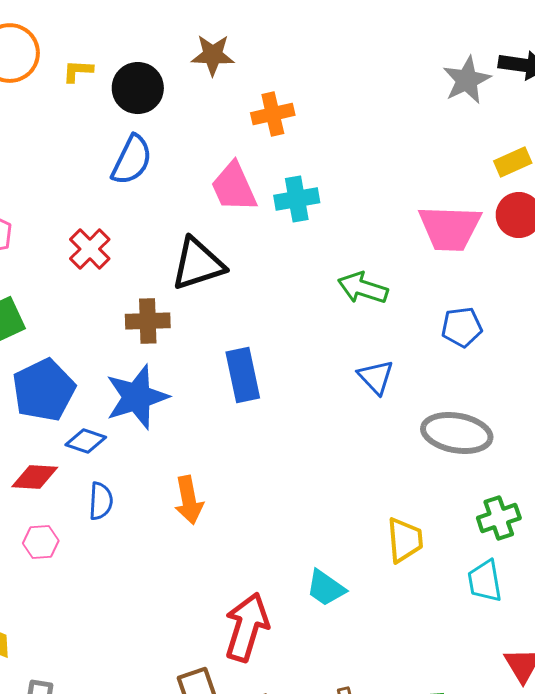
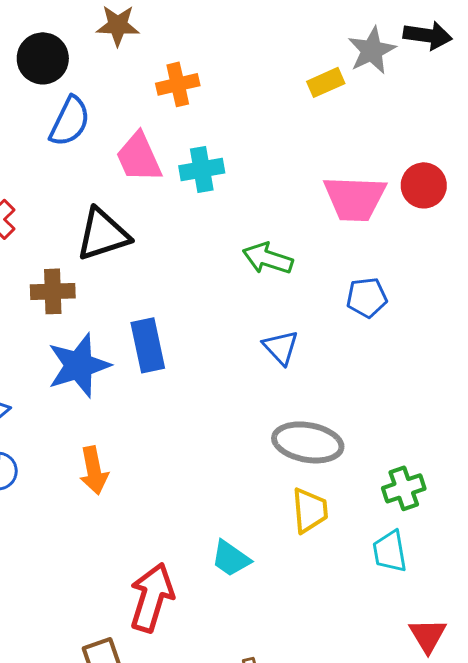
blue semicircle: (132, 160) -> (70, 121), moved
yellow rectangle: (513, 162) -> (326, 82), moved
blue star: (137, 397) -> (79, 365), moved
gray ellipse: (457, 433) -> (308, 442), moved

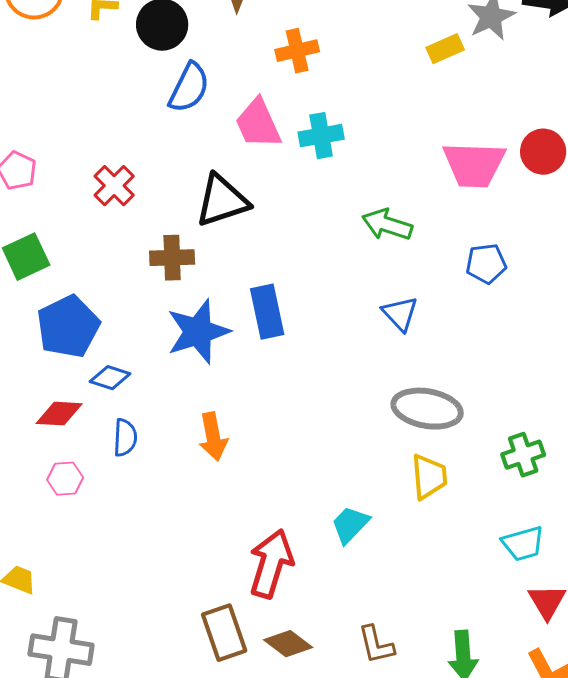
cyan trapezoid: (390, 551) -> (523, 544), moved, turned -96
cyan trapezoid: (231, 558) -> (350, 525), turned 99

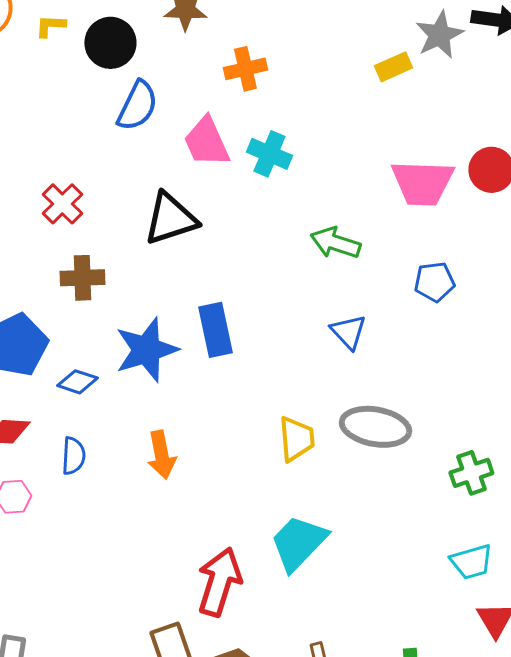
cyan cross: (321, 136) -> (269, 154), turned 33
brown cross: (172, 258) -> (82, 278), moved
blue diamond: (110, 378) -> (77, 382), moved
yellow trapezoid: (429, 477) -> (296, 439), moved
cyan trapezoid: (350, 525) -> (298, 543), size x1.5

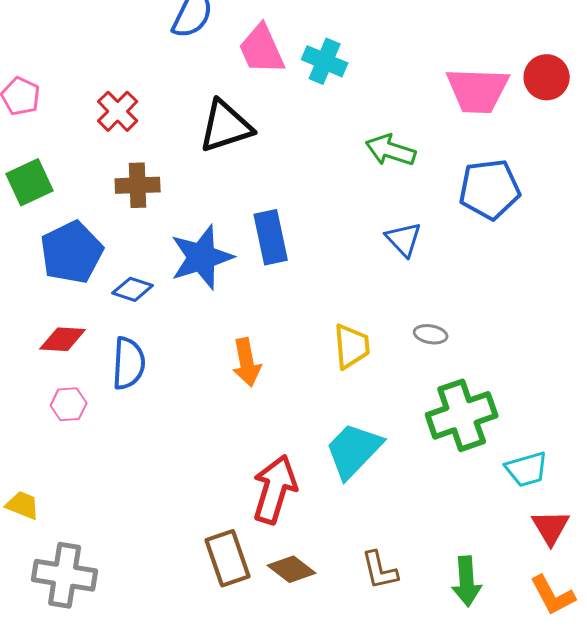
blue pentagon: (434, 282) -> (490, 189), size x1.5
gray ellipse: (375, 427) -> (431, 334), size x0.5
orange arrow: (161, 455) -> (247, 362), moved
blue semicircle: (73, 456) -> (129, 363), size x1.4
green cross: (471, 473) -> (462, 415), moved, size x1.6

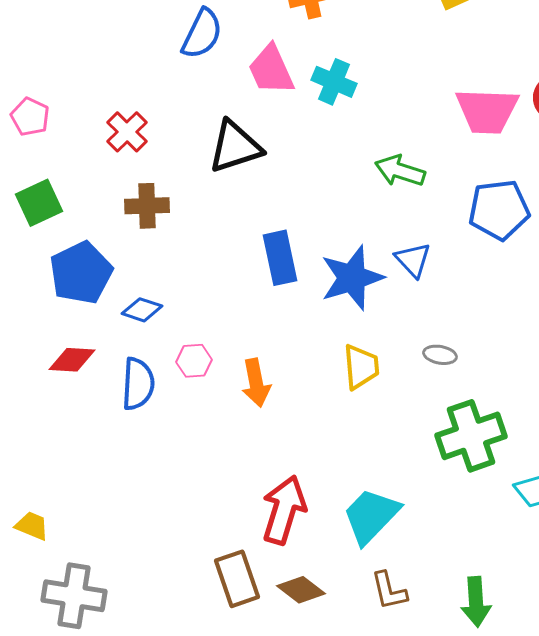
blue star: (202, 257) -> (352, 278), moved
pink hexagon: (69, 404) -> (194, 361), moved
cyan trapezoid: (354, 450) -> (371, 516), moved

